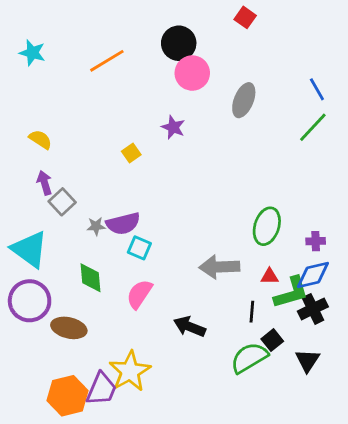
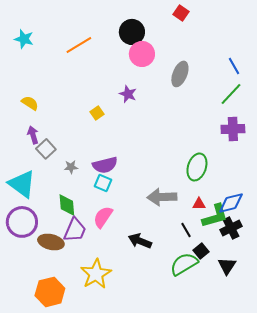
purple semicircle: (123, 224) -> (105, 165), moved
purple cross: (316, 241) -> (233, 129), moved, size x1.6
black line: (252, 312) -> (186, 230), turned -35
purple trapezoid: (101, 389) -> (75, 230), moved

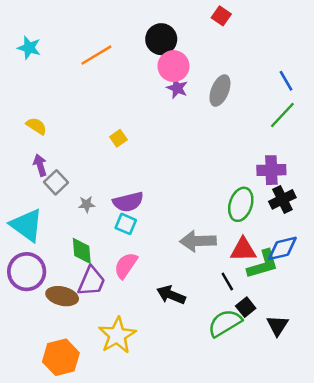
purple star: (128, 94) -> (177, 88), moved
purple cross: (233, 129) -> (271, 170), moved
red triangle: (199, 204) -> (243, 250), size x1.6
black cross: (231, 228) -> (282, 199), moved

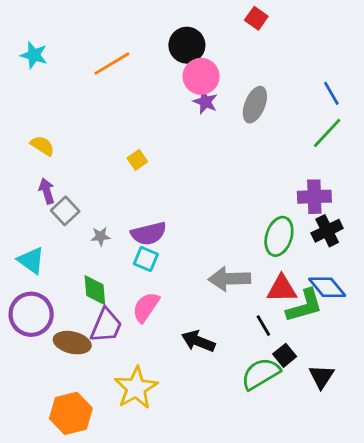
cyan triangle: (27, 225) -> (31, 260), size x0.7
blue diamond: (282, 248) -> (327, 287), turned 64

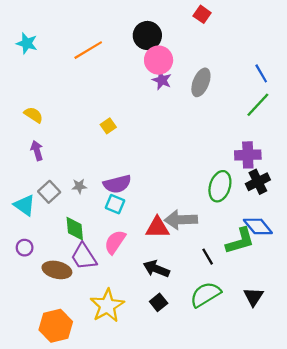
gray square: (65, 211) -> (49, 192), moved
red triangle: (282, 289) -> (157, 228), moved
purple circle: (31, 314) -> (25, 248), size x0.5
purple trapezoid: (106, 326) -> (84, 257), turned 124
black square: (285, 355) -> (159, 302), moved

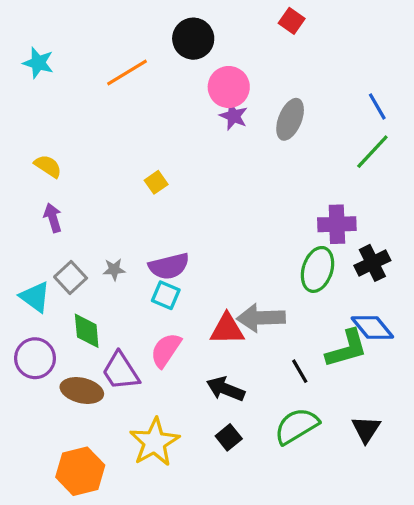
black circle: (147, 35) -> (193, 39), moved
purple cross: (248, 155) -> (337, 224), moved
green diamond: (75, 229) -> (87, 331), moved
purple circle: (25, 248) -> (35, 358), size x1.6

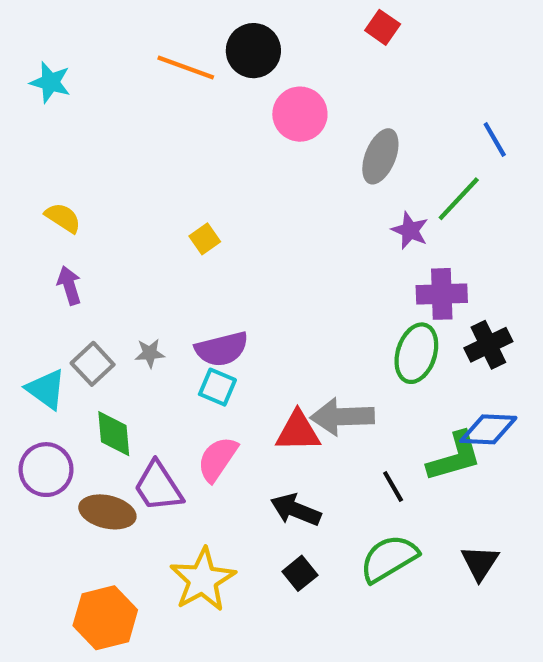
orange line: (127, 73) -> (186, 67), moved, turned 51
purple star: (234, 116) -> (410, 230), moved
green line: (372, 152) -> (459, 199), moved
blue diamond: (372, 328) -> (488, 429), turned -48

